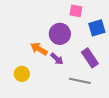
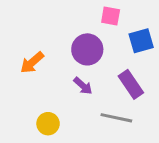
orange arrow: (39, 49) -> (32, 63), moved, turned -72
yellow circle: (22, 74) -> (48, 124), moved

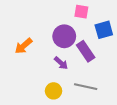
purple rectangle: (131, 84) -> (86, 51), moved
yellow circle: (48, 124) -> (54, 91), moved

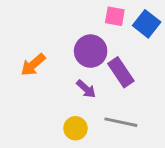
blue square: (104, 30) -> (147, 24), moved, turned -36

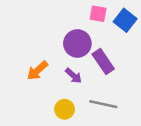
orange arrow: (33, 65) -> (37, 71), moved

